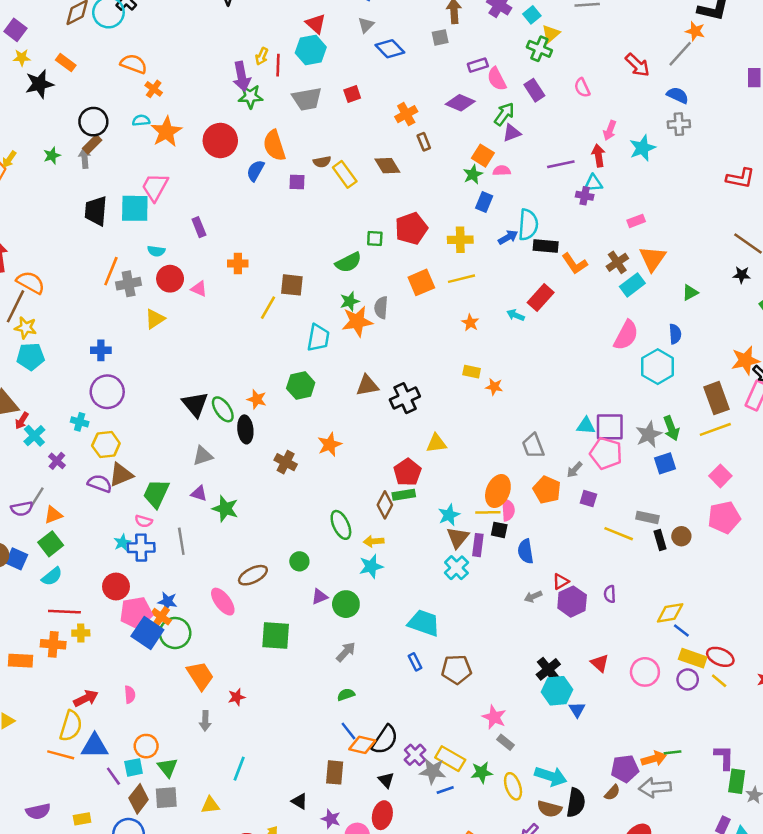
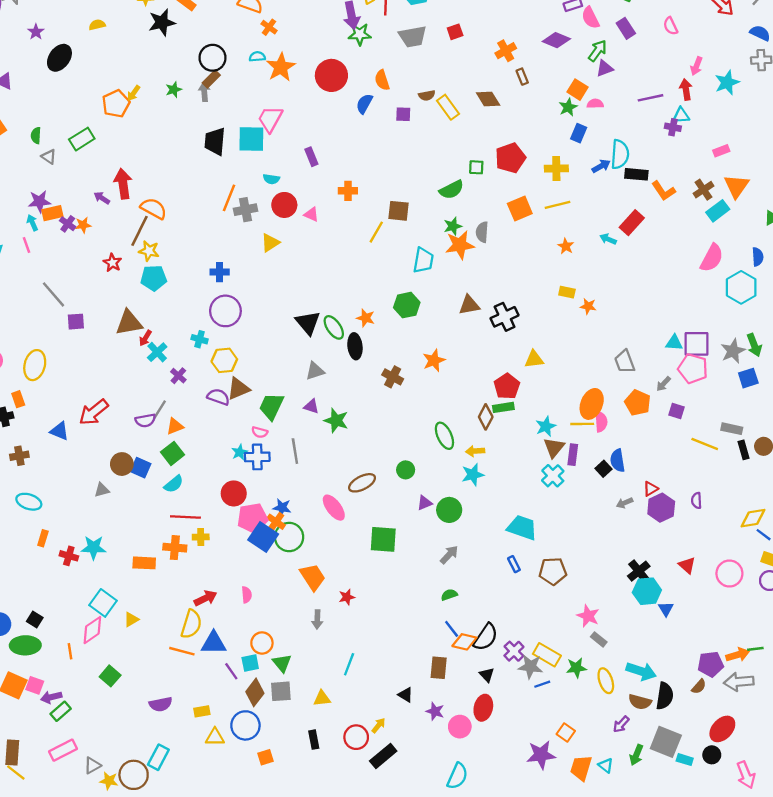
orange semicircle: (274, 146) -> (382, 80), size x0.7
black square: (499, 530) -> (603, 469), moved, turned 35

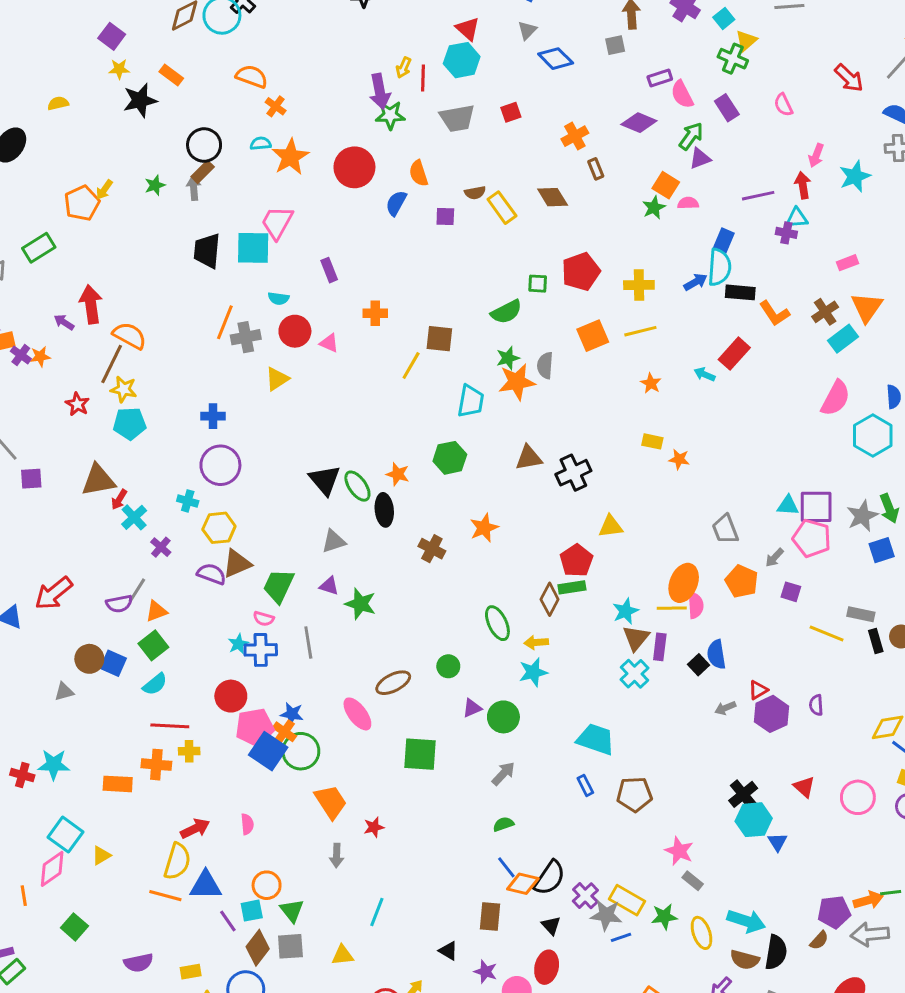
blue rectangle: (579, 133) -> (724, 240), moved

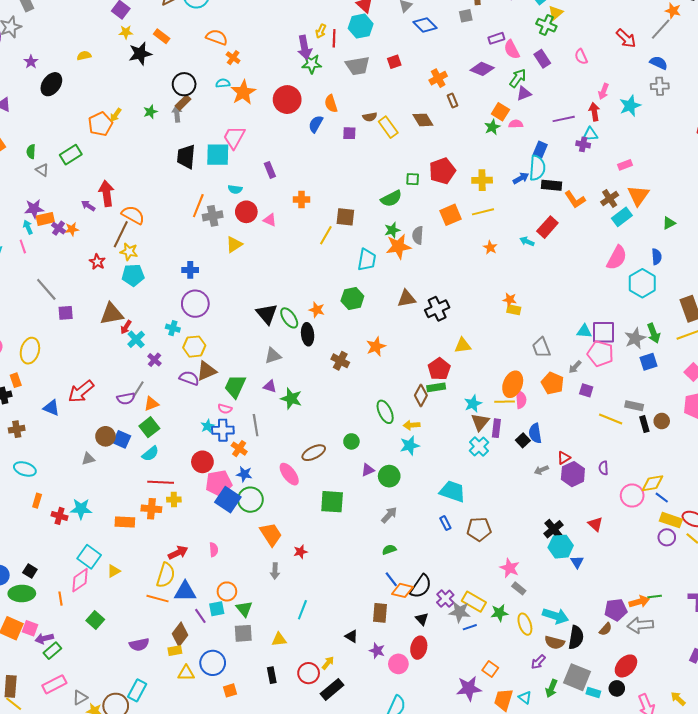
yellow rectangle: (652, 441) -> (514, 310), moved
orange cross: (284, 732) -> (239, 449), moved
pink circle: (858, 797) -> (632, 496), moved
brown diamond: (258, 948) -> (180, 634), moved

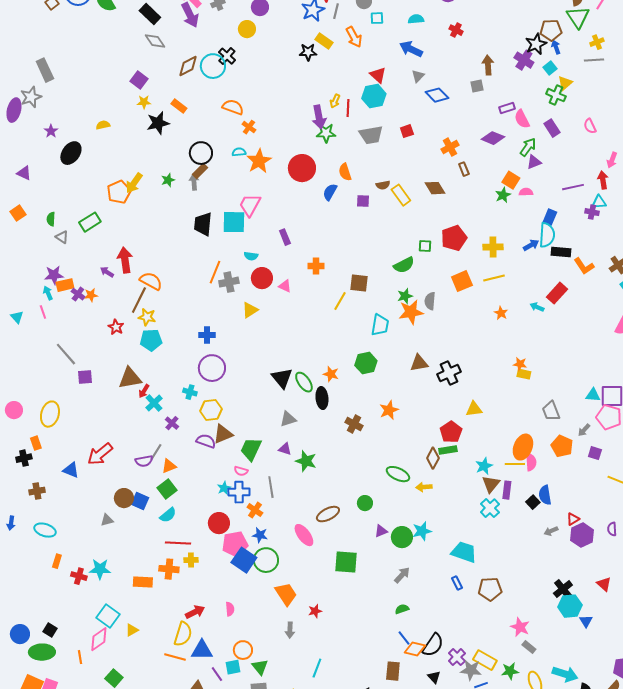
yellow arrow: (116, 115) -> (134, 183), size x1.5
green ellipse: (385, 412) -> (398, 474), turned -40
cyan star: (410, 446) -> (422, 531), moved

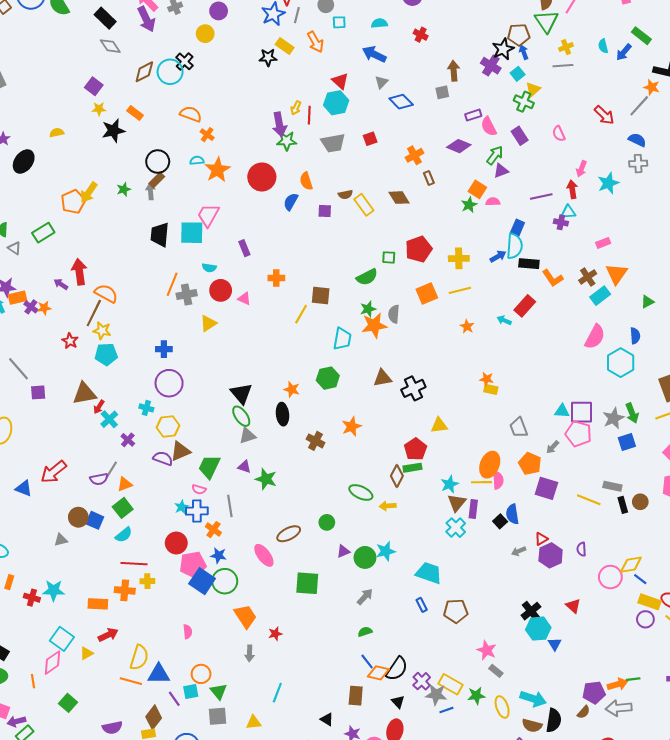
green ellipse: (304, 382) -> (241, 416), moved
purple square: (595, 453) -> (546, 488), moved, size x1.6
red arrow: (195, 612) -> (108, 635), moved

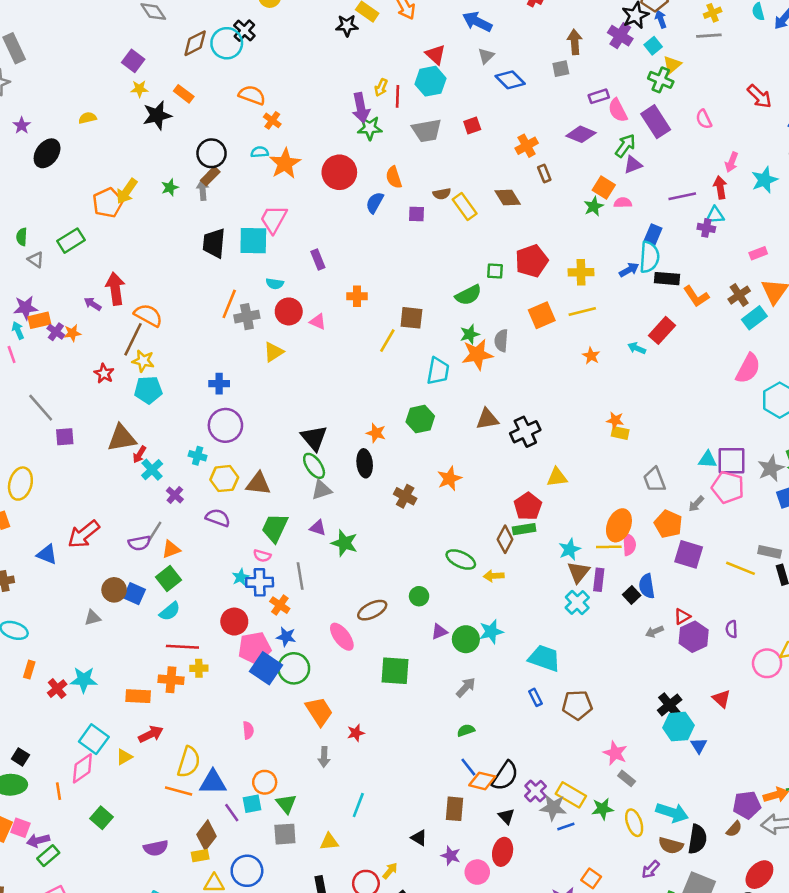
purple rectangle: (520, 136) -> (656, 122), size x1.4
brown triangle: (180, 451) -> (258, 484), moved, turned 30
red cross: (32, 598) -> (57, 689), turned 35

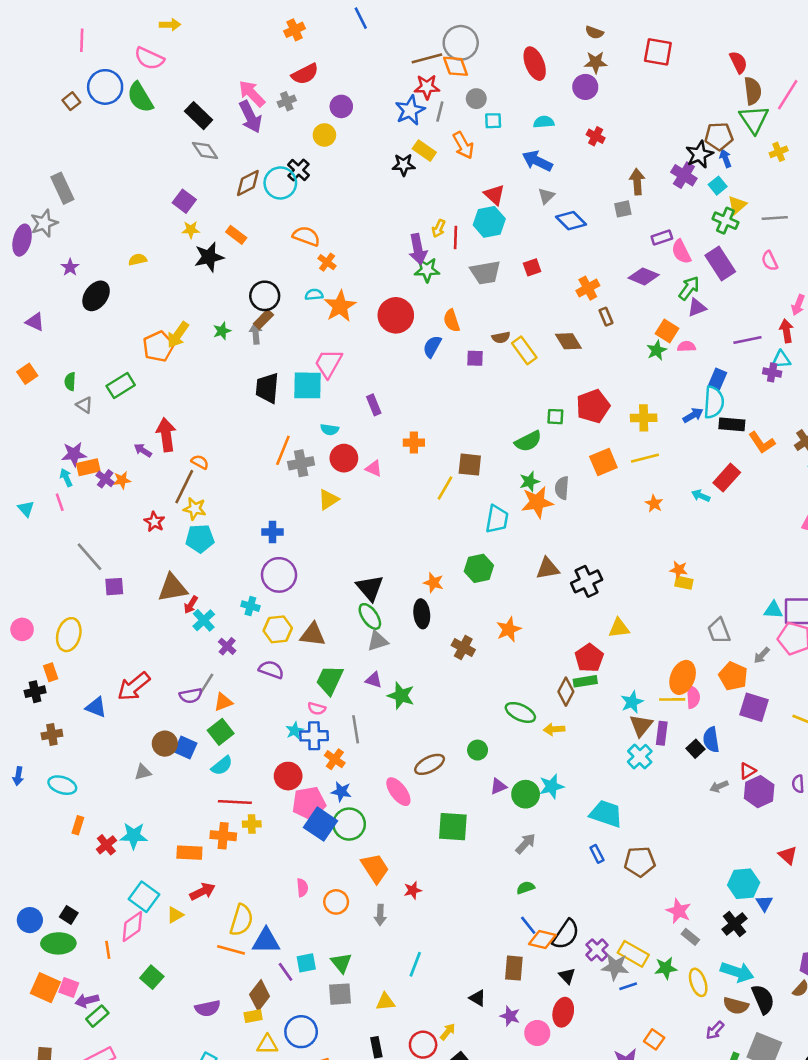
gray line: (709, 36) -> (775, 218), moved
orange semicircle: (148, 315) -> (200, 462), size x0.6
black cross: (670, 705) -> (734, 924), moved
orange circle: (265, 782) -> (336, 902), moved
black semicircle: (697, 839) -> (763, 999), turned -32

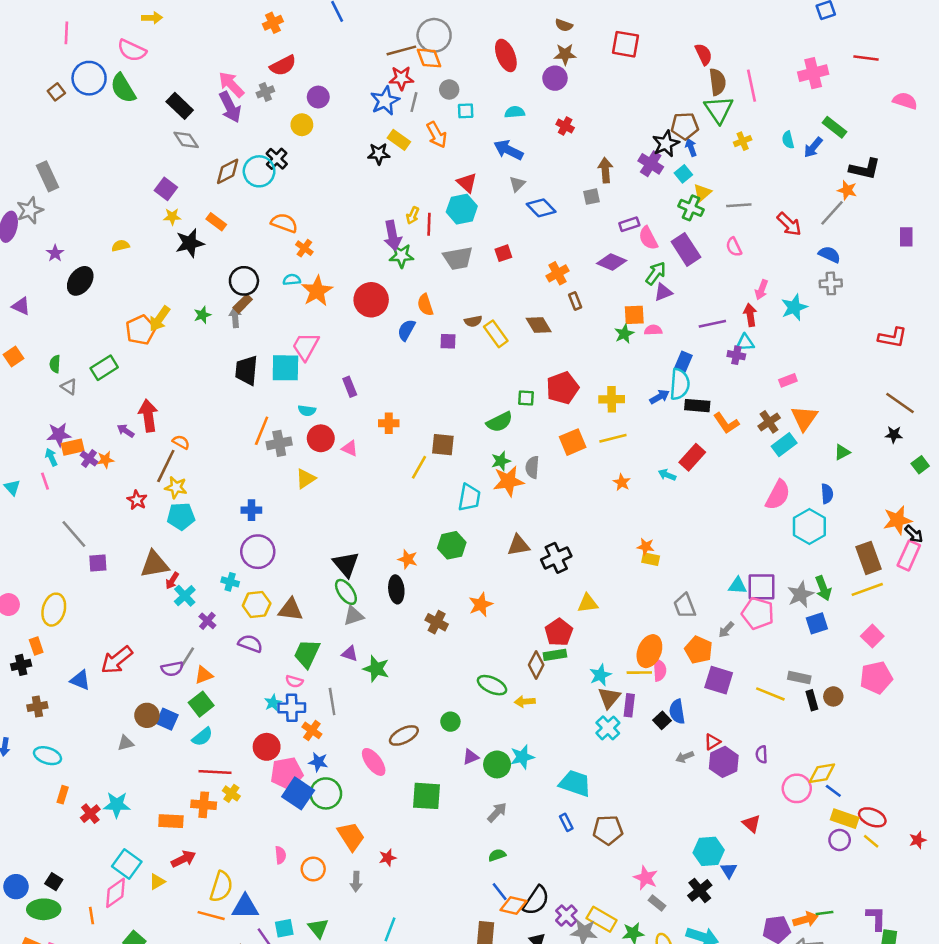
pink line: (788, 95) -> (751, 86), turned -44
orange square: (667, 331) -> (634, 315), turned -35
yellow cross: (252, 824) -> (231, 793), turned 36

